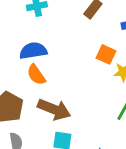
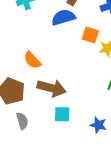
blue semicircle: (33, 51) -> (63, 17), moved

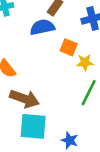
cyan square: (62, 114) -> (33, 126), size x1.6

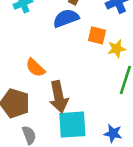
brown arrow: (24, 99) -> (59, 97), turned 68

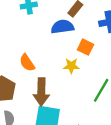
yellow star: (117, 49) -> (71, 66), moved

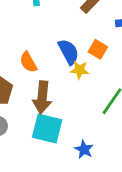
blue semicircle: (62, 27) -> (69, 52), moved, turned 65

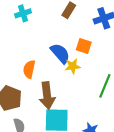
orange semicircle: (28, 62) -> (29, 69), turned 54

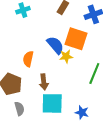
orange square: (84, 46) -> (76, 39), size x1.6
brown arrow: (47, 96) -> (44, 82), size x0.7

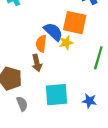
orange semicircle: (28, 59) -> (41, 44), moved
brown arrow: (44, 82) -> (37, 63), moved

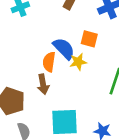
orange square: (75, 23) -> (89, 39), size x0.6

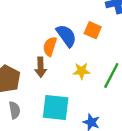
yellow star: (78, 62) -> (82, 71), moved

